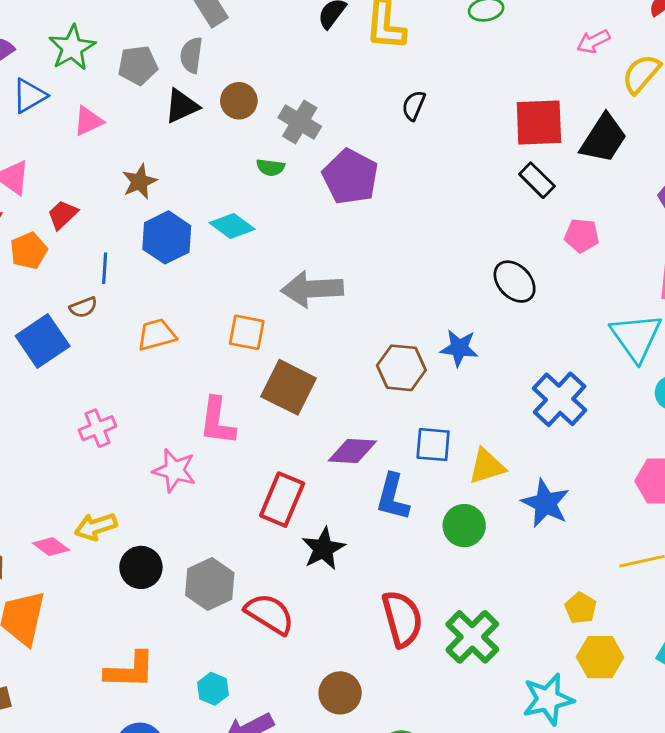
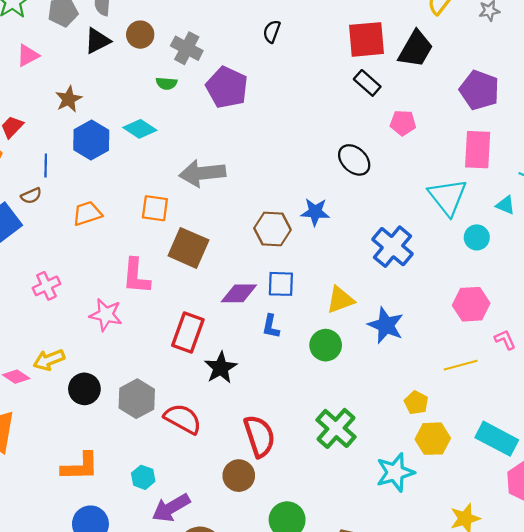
blue square: (433, 445) -> (281, 284), moved
blue L-shape: (393, 497) -> (271, 326), size x0.7
red semicircle: (402, 619) -> (259, 436), moved

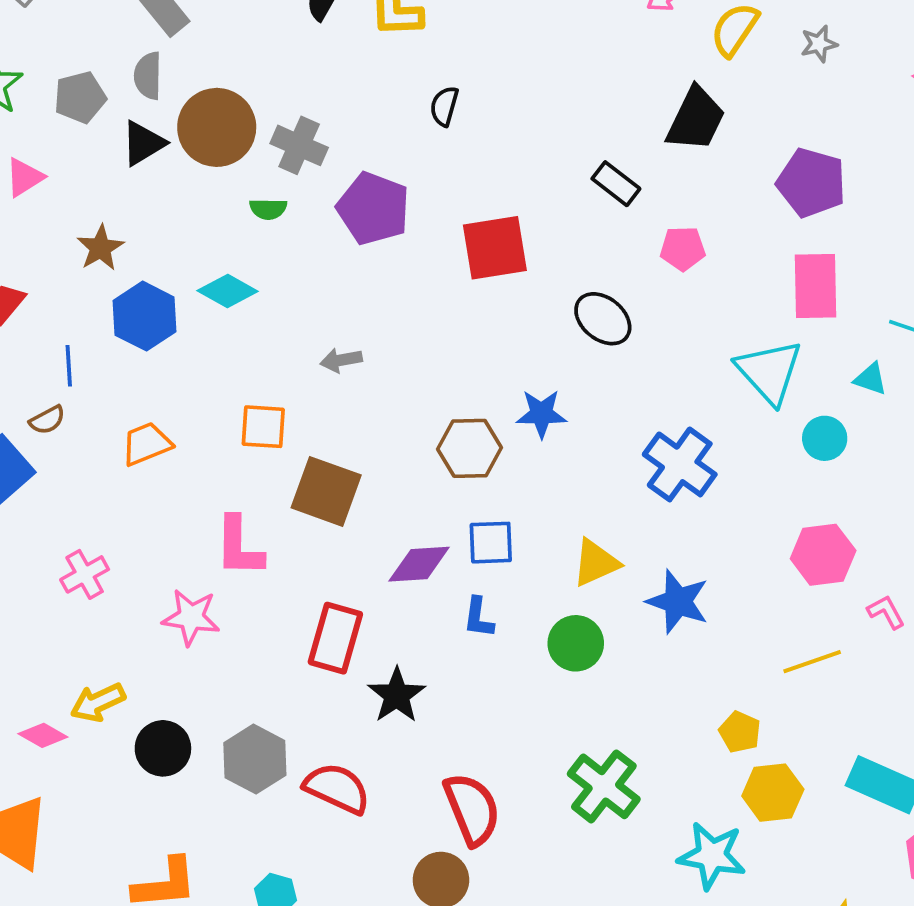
brown circle: (140, 35) -> (217, 127), size x1.6
red square: (366, 39) -> (495, 248), moved
gray arrow: (202, 173) -> (341, 360), size x0.5
cyan star: (395, 472) -> (712, 856), turned 30

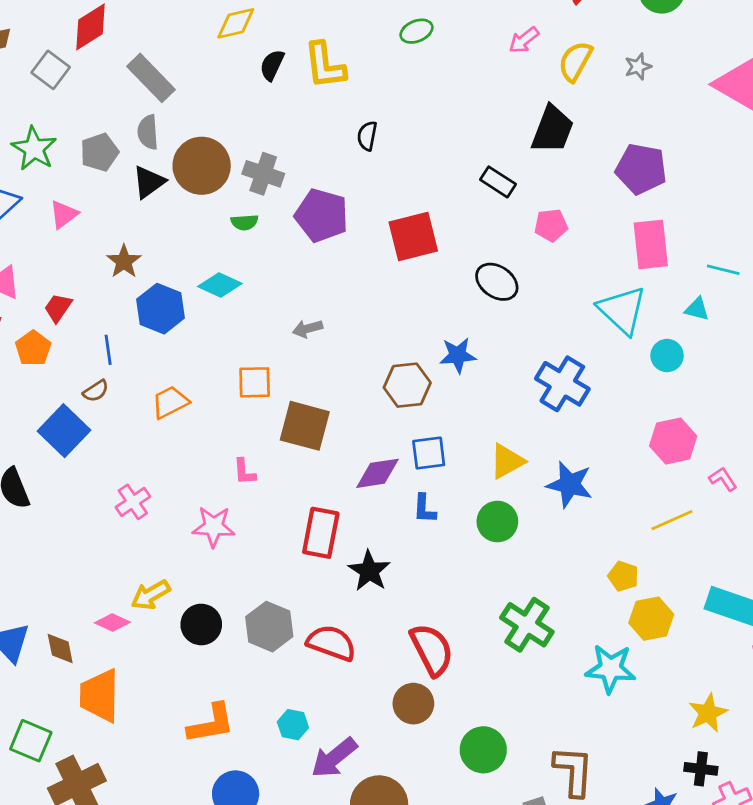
pink L-shape: (239, 547) -> (244, 472), size x0.6

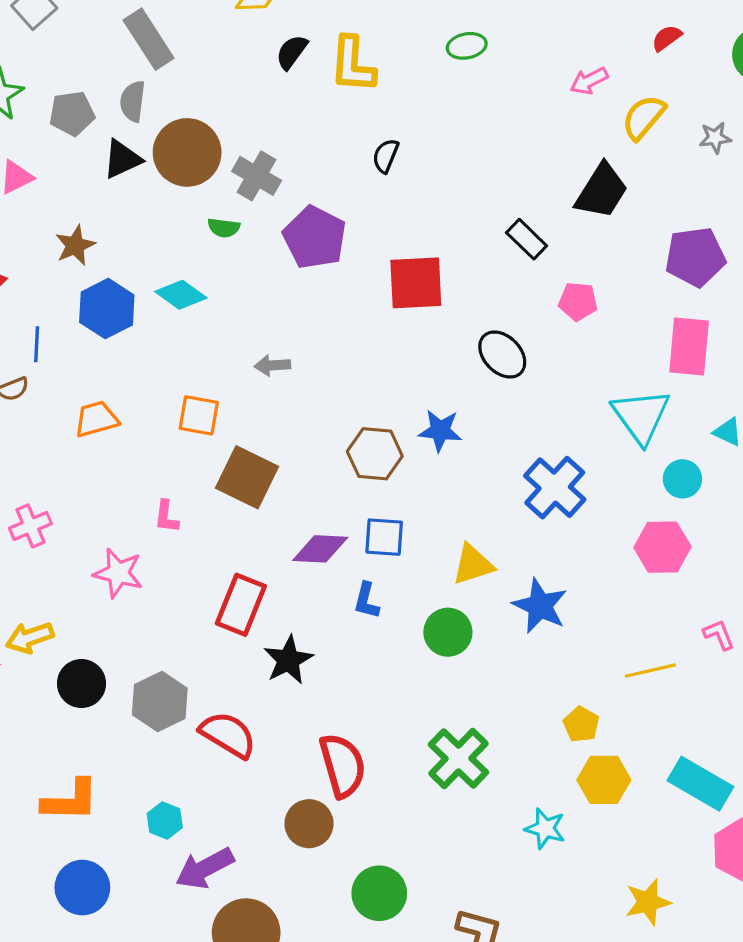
purple pentagon: (641, 169) -> (695, 257), turned -30
pink hexagon: (673, 441) -> (662, 547), moved
cyan star: (610, 669) -> (545, 828), size x0.7

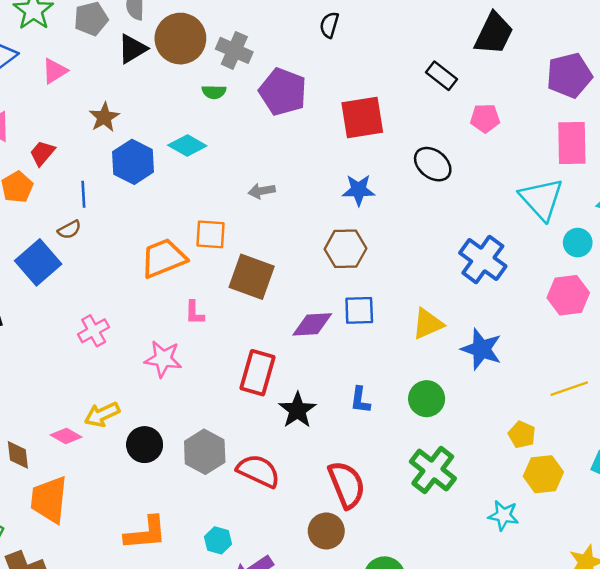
orange trapezoid: (96, 419) -> (163, 258), moved, size x1.4
blue star: (440, 431) -> (359, 190), moved
blue L-shape: (366, 601) -> (360, 400), moved
green circle: (448, 632) -> (427, 399), moved

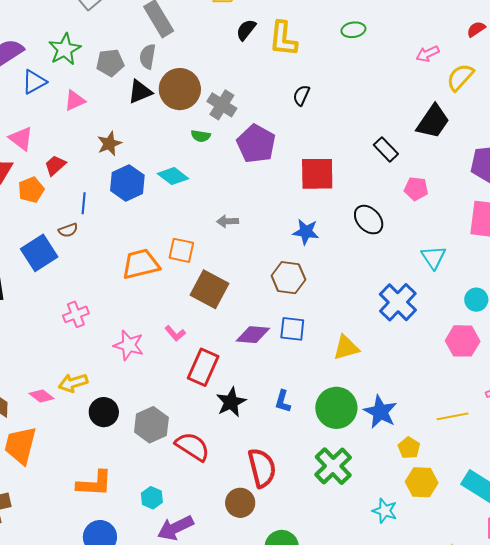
cyan triangle: (542, 199) -> (433, 257), moved, size x0.7
pink L-shape: (195, 313) -> (175, 333), moved, turned -50
blue star: (481, 349) -> (380, 412), moved
green circle: (427, 399) -> (336, 408), size x1.4

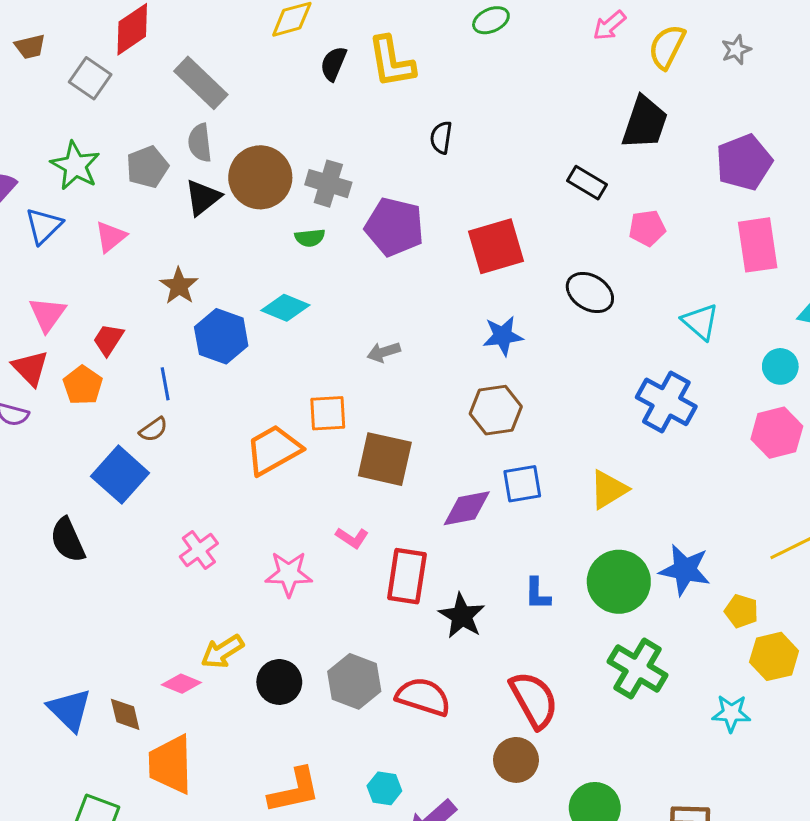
pink triangle: (21, 139) -> (47, 314), turned 44

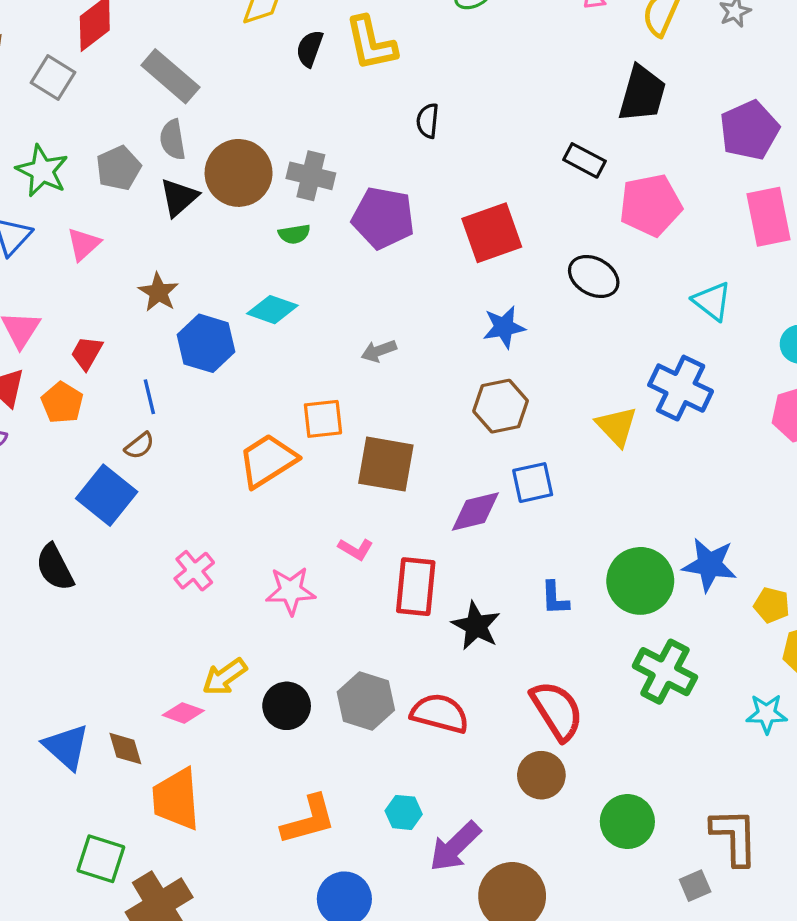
pink pentagon: (647, 228) -> (651, 205), size x1.6
yellow triangle: (609, 489) -> (617, 426), moved, turned -39

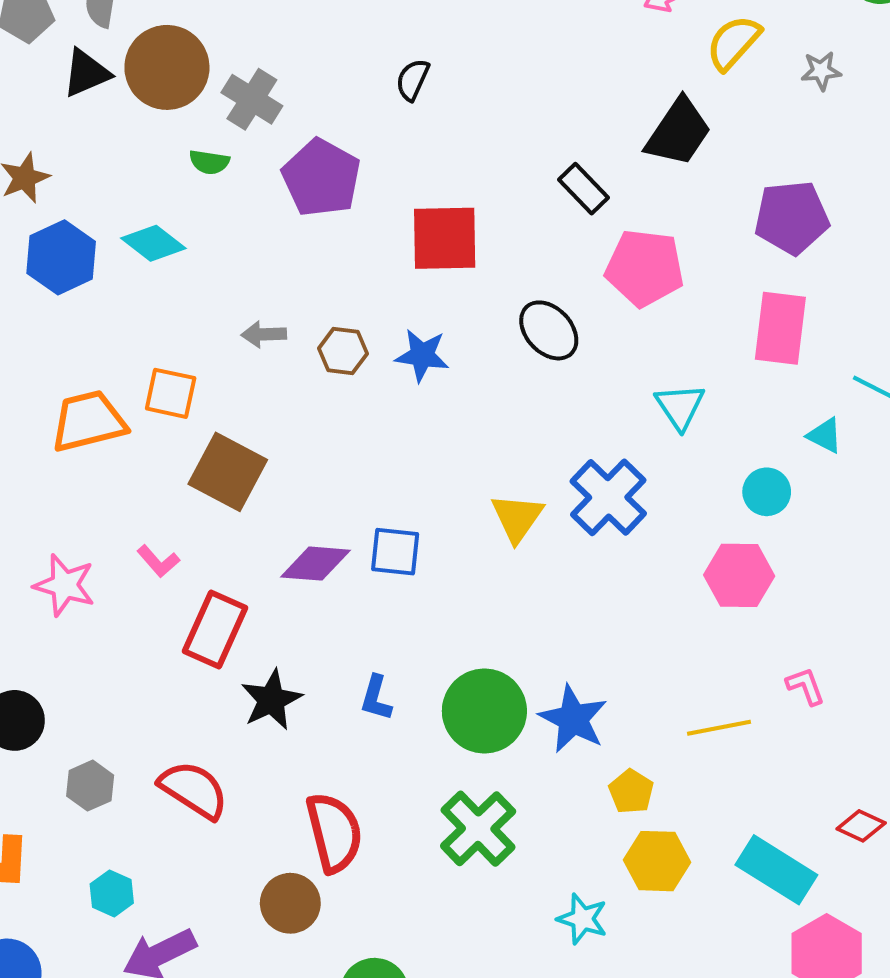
brown hexagon: (501, 406) -> (343, 351), moved, size x0.7
gray hexagon: (366, 701) -> (90, 786), moved, size x0.7

